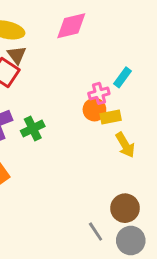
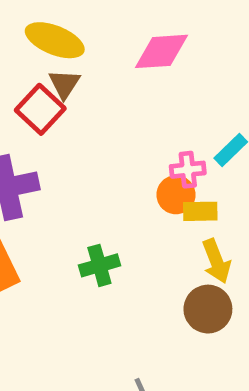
green cross: (33, 128) -> (99, 265), moved
brown circle: (125, 208) -> (208, 309), moved

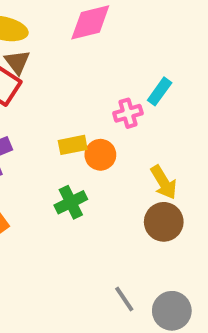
orange circle: (176, 195) -> (100, 155), moved
yellow rectangle: (200, 211) -> (73, 145), moved

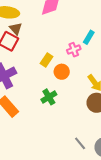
yellow rectangle: (73, 145) -> (47, 60), moved, turned -40

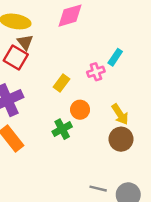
orange circle: (62, 72) -> (80, 110), moved
gray line: (80, 143) -> (98, 189), turned -40

